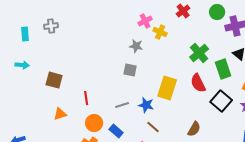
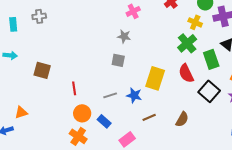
yellow cross: (160, 32) -> (195, 22), moved
orange triangle: (60, 114) -> (21, 112), moved
brown line: (153, 127) -> (149, 117), moved, turned -64

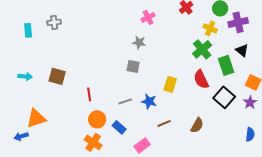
cyan arrow: (10, 55) -> (25, 76), moved
yellow rectangle: (155, 78) -> (170, 84), size x0.7
orange triangle: (21, 112) -> (36, 118), size x1.5

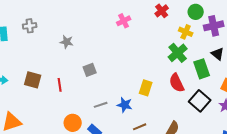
gray star: (139, 42) -> (67, 42), moved
gray square: (133, 66) -> (90, 70), moved, turned -32
red line: (89, 94) -> (60, 85), moved

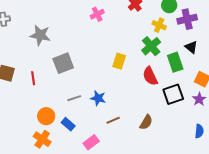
gray star: (67, 42) -> (40, 35), size x1.5
gray square: (90, 70) -> (63, 63), size x1.5
yellow rectangle: (146, 88) -> (119, 61), moved
black square: (200, 101) -> (173, 94), turned 30

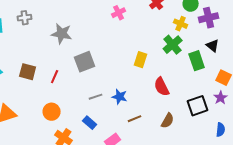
red semicircle: (150, 76) -> (162, 87), moved
red line: (33, 78) -> (55, 77), turned 32
black square: (173, 94) -> (198, 106), moved
orange circle: (46, 116) -> (52, 112), moved

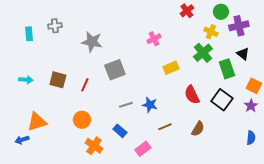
pink cross: (119, 13) -> (154, 39), moved
yellow rectangle: (141, 60) -> (171, 68), turned 49
black square: (198, 106) -> (222, 100), moved, turned -35

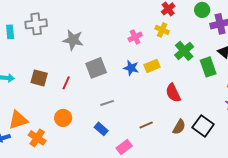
gray cross: (55, 26) -> (36, 24), size x1.5
yellow cross: (211, 32) -> (162, 30), moved
black square: (222, 100) -> (203, 126), moved
blue star: (150, 105) -> (131, 68), moved
orange cross: (94, 146) -> (37, 138), moved

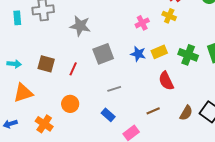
green cross: (184, 51) -> (188, 55), moved, turned -30
red semicircle: (173, 93) -> (166, 81), moved
orange triangle: (18, 120) -> (23, 93), moved

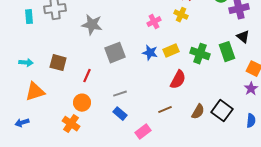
red line: (73, 69) -> (87, 76), moved
red semicircle: (166, 81) -> (178, 80), turned -126
gray line: (114, 89) -> (120, 94), moved
orange cross: (44, 124) -> (71, 124), moved

